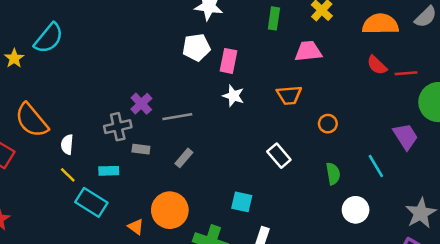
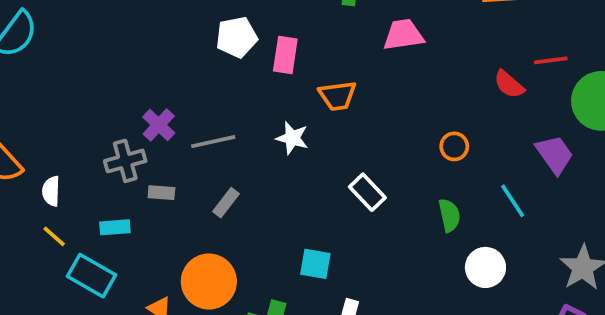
red semicircle: (377, 65) -> (509, 84), moved
orange trapezoid: (289, 95) -> (338, 96), moved
white star: (233, 96) -> (292, 138), moved
orange circle: (328, 124) -> (454, 146), moved

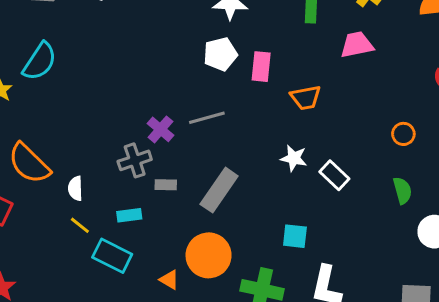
white star: (292, 138) -> (294, 158), moved
gray line: (213, 142) -> (207, 118), moved
gray rectangle: (226, 203) -> (219, 190), size x1.8

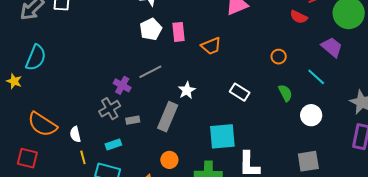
white star: (294, 158) -> (187, 90), moved, turned -30
yellow line: (80, 225) -> (83, 157), turned 48
cyan square: (295, 236) -> (222, 136), size x1.6
orange circle: (209, 255) -> (169, 160), size x0.6

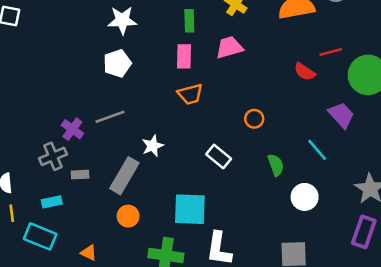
pink rectangle: (179, 32) -> (184, 56), moved
orange circle: (279, 57) -> (254, 119), moved
orange circle: (169, 160) -> (128, 216), moved

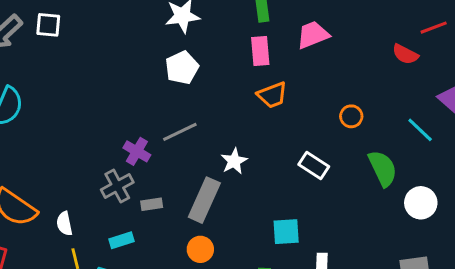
cyan line: (317, 150) -> (420, 130), moved
green semicircle: (276, 165) -> (383, 168), size x1.4
cyan square: (190, 209) -> (286, 232), size x0.7
orange circle: (128, 216) -> (200, 249), moved

